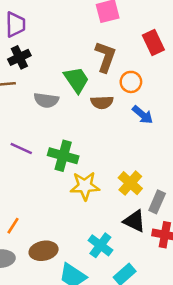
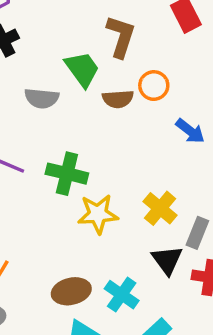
orange circle: (131, 82) -> (154, 86), moved
blue arrow: (143, 115) -> (190, 131), moved
black triangle: (134, 221) -> (167, 260), turned 30
brown ellipse: (44, 251) -> (71, 291), moved

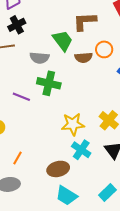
brown L-shape: (121, 36) -> (85, 21), turned -110
green cross: (67, 174) -> (49, 83), moved
cyan cross: (122, 295) -> (81, 150), moved

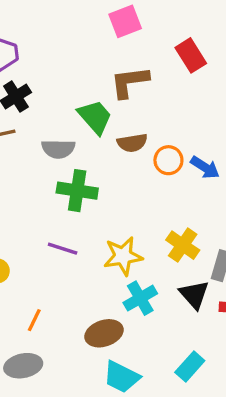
orange circle: (104, 49) -> (168, 160), moved
purple line: (21, 97) -> (63, 249), moved
cyan cross: (81, 150) -> (140, 298), turned 30

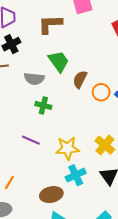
brown L-shape: (130, 82) -> (50, 24), moved
brown semicircle: (132, 143) -> (80, 79), turned 120
green cross: (77, 191) -> (43, 105), size x0.7

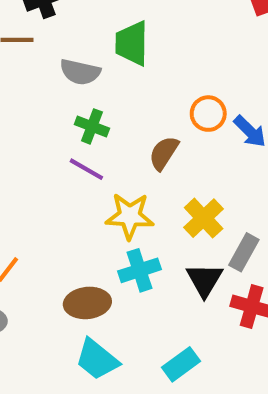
green trapezoid: (59, 61) -> (132, 43), turned -150
brown semicircle: (80, 79) -> (164, 153), moved
purple line: (31, 140) -> (86, 169), moved

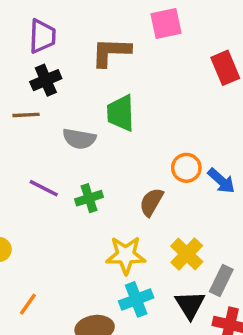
green cross: (92, 126) -> (89, 198), moved, turned -36
purple line: (86, 169) -> (44, 188), moved

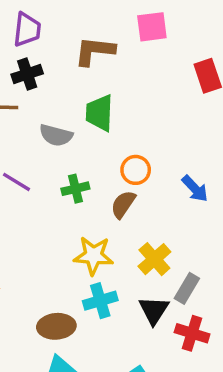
orange circle: (186, 168) -> (136, 170), moved
green cross: (89, 198) -> (75, 189), moved

